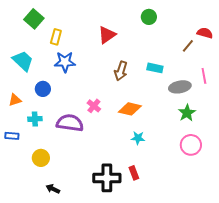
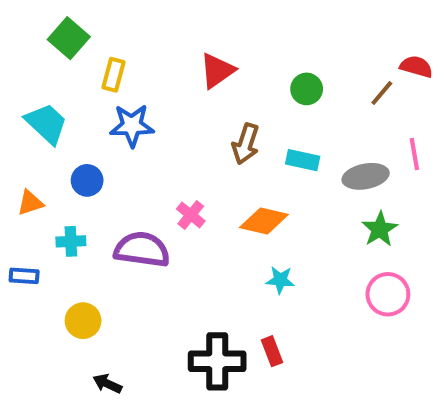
green circle: (149, 17) -> (307, 89), moved
cyan rectangle: (155, 68) -> (303, 160), moved

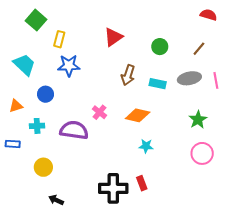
red semicircle: (416, 67) -> (208, 15), moved
gray ellipse: (366, 176) -> (189, 78), moved

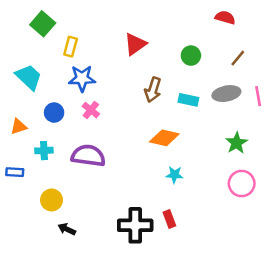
red semicircle: (208, 15) -> (225, 18), moved
pink cross: (99, 112) -> (91, 110), moved
black arrow: (56, 200) -> (67, 229), moved

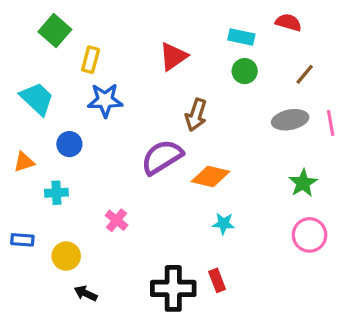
cyan rectangle: (188, 100) -> (241, 37), moved
pink cross: (91, 110) -> (116, 220), moved
purple semicircle: (88, 156) -> (162, 157), moved, turned -40
blue rectangle: (15, 172) -> (22, 240), moved

